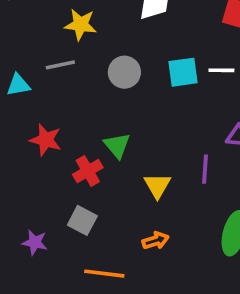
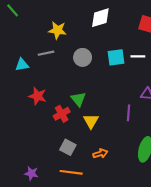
yellow triangle: (157, 186) -> (91, 121), moved
gray square: (82, 220) -> (68, 147), moved
purple star: (35, 242) -> (31, 173), moved

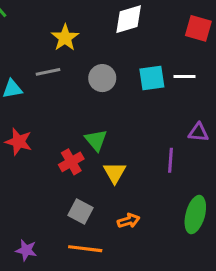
yellow star: (57, 30) -> (65, 38), turned 30
red star: (38, 96) -> (18, 142), moved

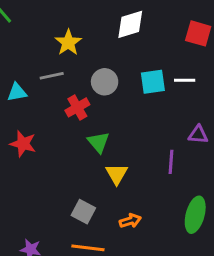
red cross: (71, 162) -> (77, 107), moved

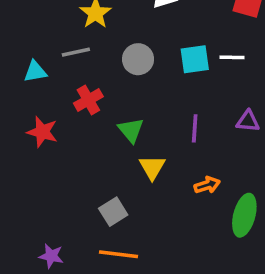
red cross: (77, 107) -> (88, 100), moved
purple line: (171, 162) -> (195, 128), moved
gray square: (83, 212) -> (113, 212), turned 30
orange arrow: (130, 221) -> (207, 185), moved

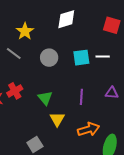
gray line: (76, 52) -> (14, 54), turned 49
red cross: (88, 100) -> (15, 91), moved
orange arrow: (207, 185) -> (88, 129), size x1.5

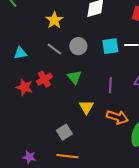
gray line: (14, 54) -> (54, 49), moved
green triangle: (45, 98) -> (74, 77), moved
orange arrow: (88, 129) -> (117, 117), turned 35

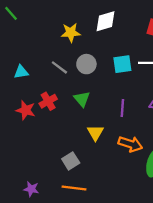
yellow star: (54, 20) -> (71, 33), moved, turned 30

